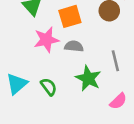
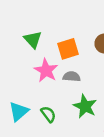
pink star: (46, 40) -> (46, 71), turned -30

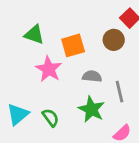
green triangle: (33, 39) -> (34, 35), turned -30
gray semicircle: (72, 77) -> (92, 76), moved

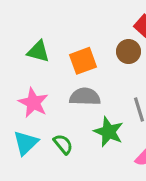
pink star: (49, 69) -> (33, 103), moved
gray semicircle: (92, 76) -> (85, 97), moved, size x1.4

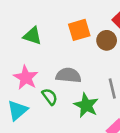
orange square: (83, 61) -> (79, 30), moved
green semicircle: (63, 144) -> (50, 97), moved

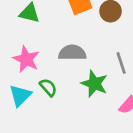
green semicircle: (50, 97) -> (48, 87), moved

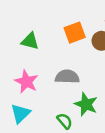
green semicircle: (48, 87) -> (65, 121), moved

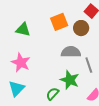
gray semicircle: (67, 77) -> (71, 52), moved
green semicircle: (65, 121) -> (53, 94), turned -96

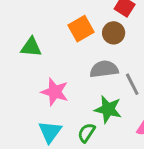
pink star: (21, 62) -> (55, 92), moved
cyan triangle: (17, 88) -> (50, 132), moved

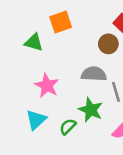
orange square: (81, 29) -> (61, 22), moved

